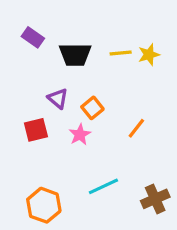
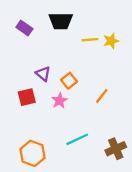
black trapezoid: (75, 55) -> (61, 21), moved

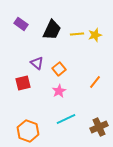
black trapezoid: (61, 21) -> (52, 30), moved, turned -65
orange line: (102, 96) -> (95, 82), moved
pink star: (60, 101) -> (59, 91), moved

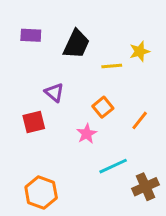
purple rectangle: (21, 24) -> (31, 35), turned -32
yellow line: (77, 34) -> (112, 66), moved
orange square: (59, 69) -> (103, 107), moved
cyan line: (66, 119) -> (113, 166), moved

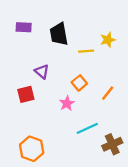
black trapezoid: (76, 44) -> (59, 34), turned 145

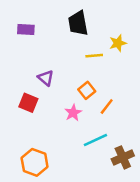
black trapezoid: (59, 34) -> (78, 23), moved
orange line: (108, 93) -> (107, 107), moved
red square: (26, 94) -> (28, 103), turned 36

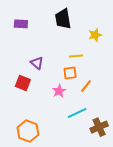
yellow line: (94, 56) -> (76, 56), moved
orange square: (87, 90) -> (70, 73), turned 32

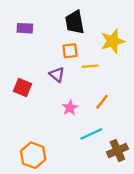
yellow star: (95, 35) -> (113, 41), size x1.5
purple triangle: (37, 63) -> (57, 75), moved
orange square: (70, 73) -> (70, 51), moved
red square: (23, 83) -> (22, 88), moved

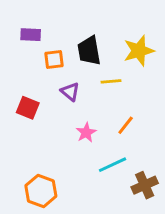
black trapezoid: (75, 22) -> (89, 51), moved
orange square: (70, 51) -> (54, 59), moved

